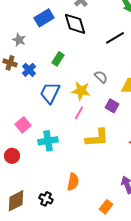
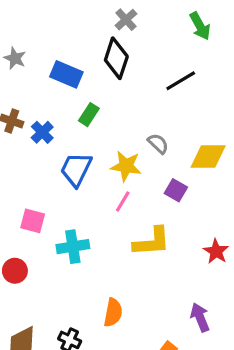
blue rectangle: (44, 18) -> (66, 74), moved, turned 54
black diamond: (75, 24) -> (116, 58), turned 35
gray star: (19, 40) -> (15, 58), moved
pink square: (23, 125) -> (33, 221), turned -35

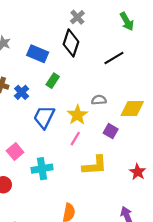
gray semicircle: (158, 144) -> (99, 100), turned -48
yellow star: (126, 166) -> (77, 115), turned 30
pink square: (33, 221) -> (15, 151), turned 35

